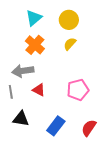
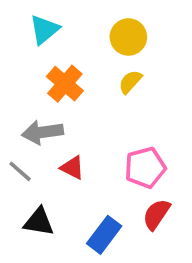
cyan triangle: (34, 18) -> (44, 30), moved
gray line: (11, 92) -> (20, 171), turned -40
red semicircle: (89, 128) -> (156, 214), moved

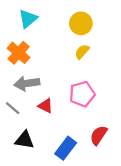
orange cross: (65, 84) -> (19, 53), moved
pink pentagon: (145, 168) -> (82, 94), moved

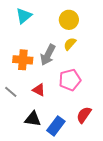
orange cross: (19, 53) -> (23, 60), moved, turned -36
gray arrow: (27, 83) -> (48, 55), moved, turned -55
black triangle: (24, 140) -> (33, 119), moved

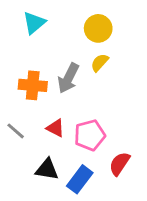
pink pentagon: (70, 80) -> (90, 135), moved

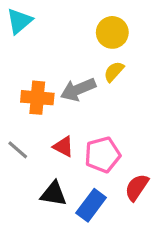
cyan triangle: (34, 23) -> (19, 21), moved
gray arrow: (68, 78) -> (78, 90), turned 40

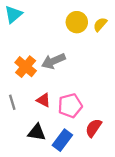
yellow semicircle: (114, 72) -> (100, 24), moved
orange cross: (37, 98) -> (26, 67), turned 35
gray line: (18, 150) -> (12, 102), turned 32

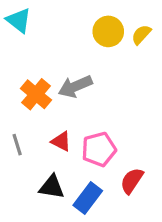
cyan triangle: (13, 14) -> (19, 20), turned -42

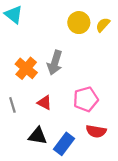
gray arrow: (75, 86) -> (55, 63), turned -50
pink pentagon: (99, 149) -> (86, 99), moved
red semicircle: (132, 181) -> (96, 131), turned -114

